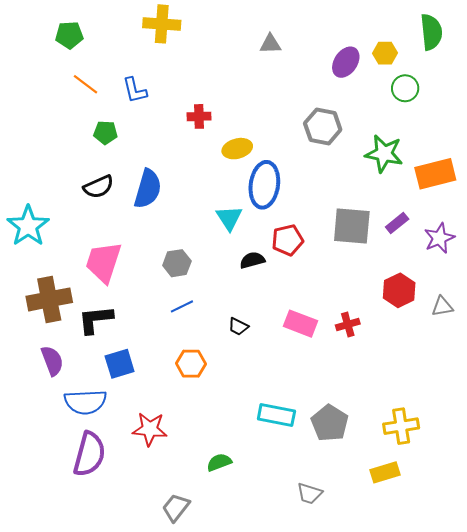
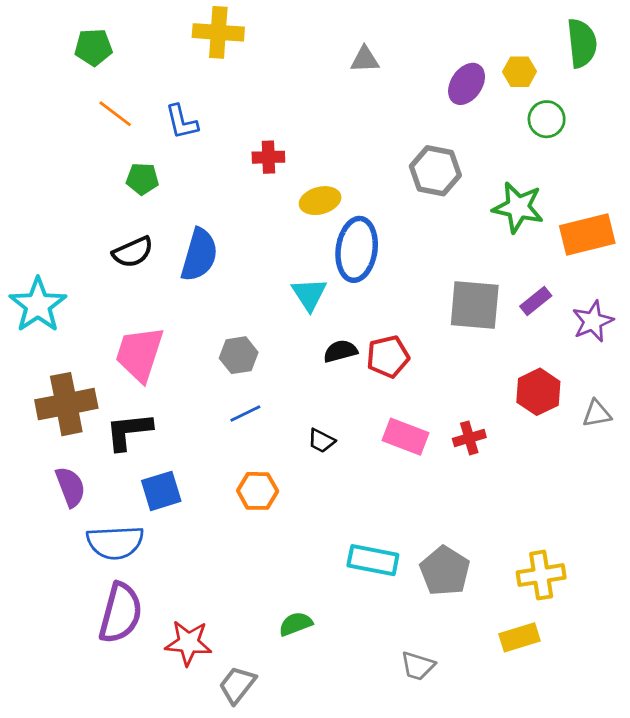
red pentagon: (287, 240) -> (388, 357), moved
red star: (150, 429) -> (188, 643), moved

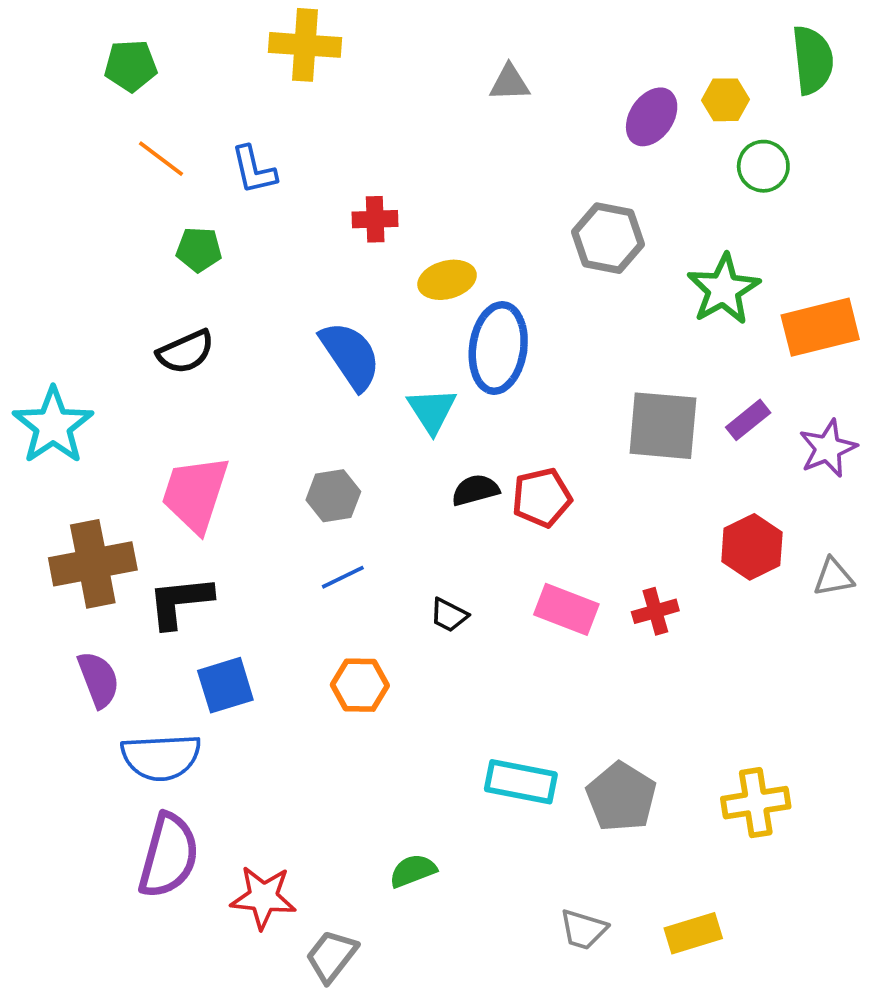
green star: (518, 207) -> (724, 289), turned 30
blue semicircle: (199, 255) -> (350, 356), moved, turned -50
yellow rectangle: (519, 637) -> (693, 933), moved

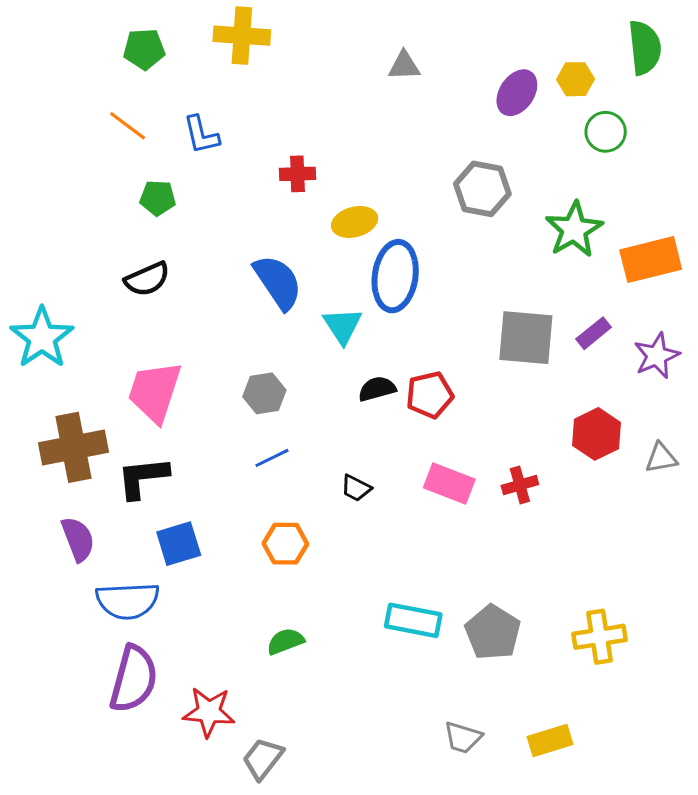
green pentagon: (131, 66) -> (144, 49), moved
green semicircle: (413, 871) -> (285, 641), moved

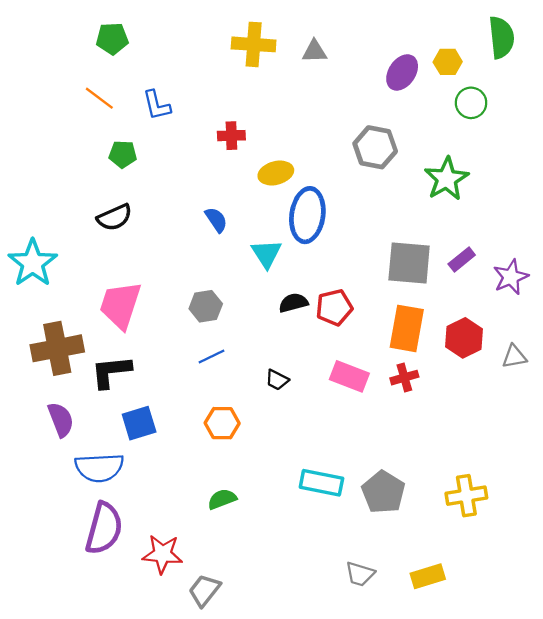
yellow cross: (242, 36) -> (254, 44), moved
orange rectangle: (651, 260) -> (407, 328), moved, turned -66
blue semicircle: (278, 282) -> (216, 220), size x0.6

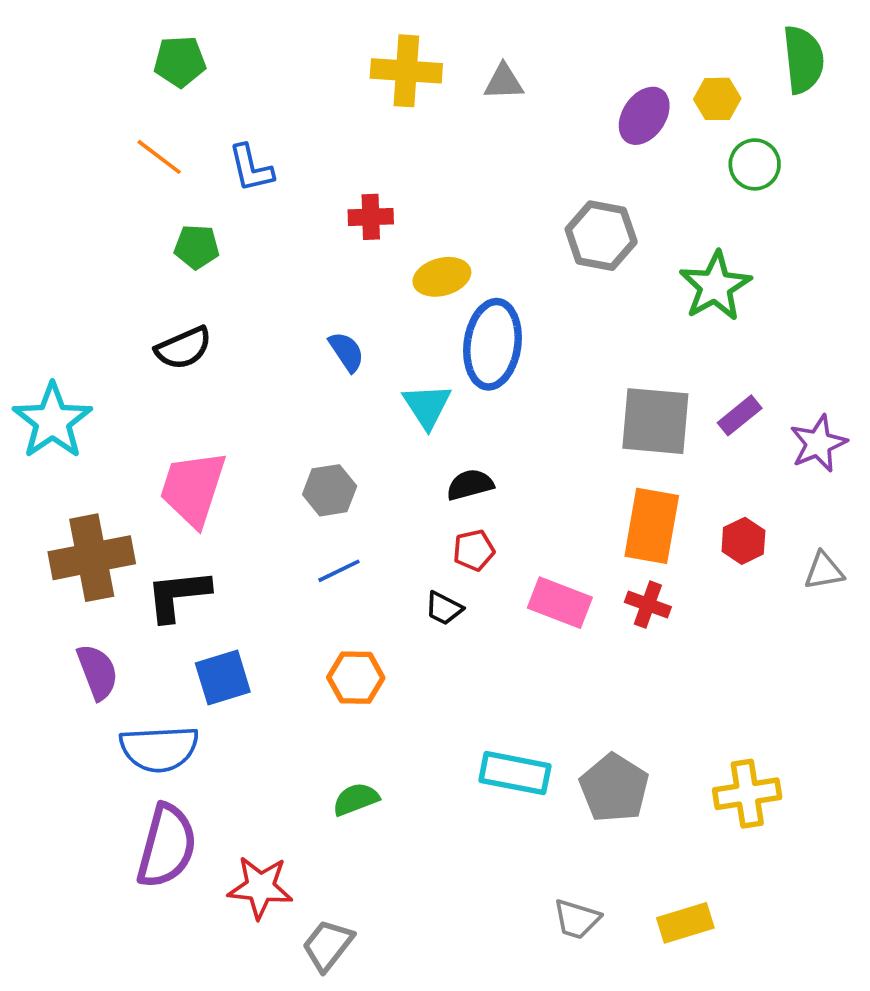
red pentagon: (334, 307) -> (474, 550), moved, size x0.7
red hexagon: (464, 338) -> (743, 541), size x0.7
red cross: (404, 378) -> (648, 605), turned 36

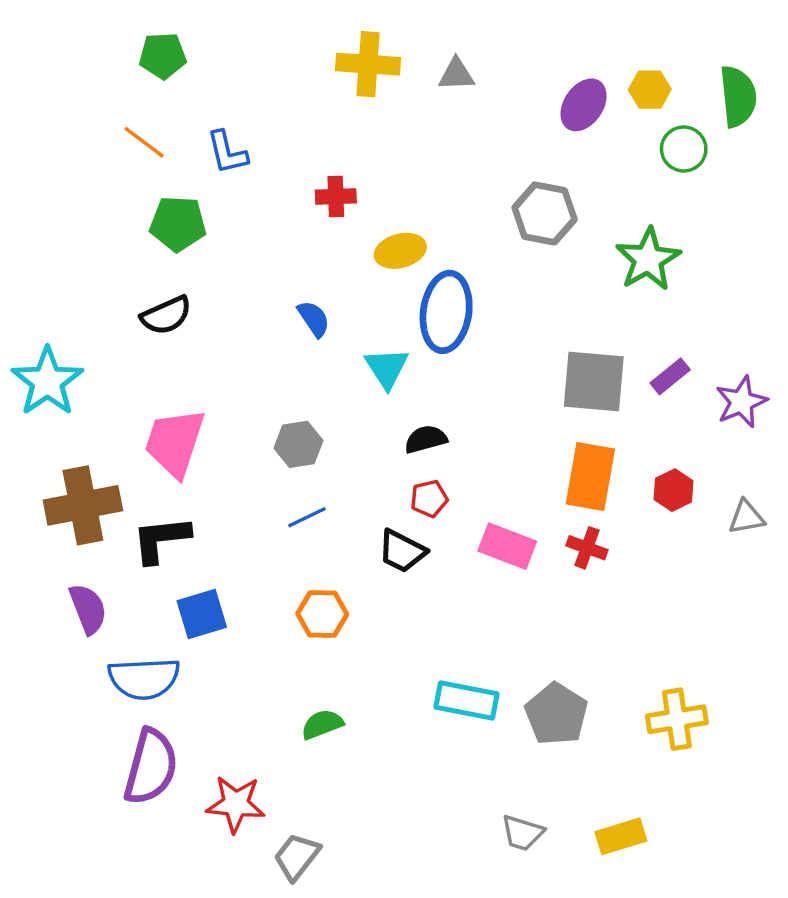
green semicircle: (803, 60) -> (738, 96), moved
green pentagon: (197, 247) -> (178, 224), size x1.4
black trapezoid: (444, 608) -> (402, 551), size x1.4

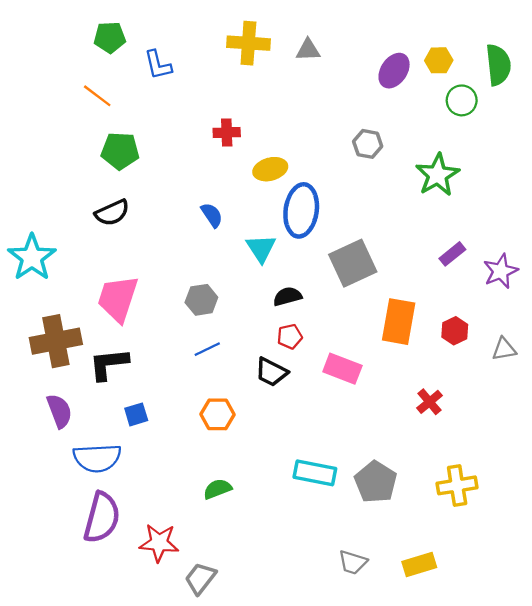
blue L-shape: (227, 152) -> (158, 65), moved
gray hexagon: (545, 213) -> (368, 144), size x0.7
gray square: (594, 381) -> (353, 263), moved, turned -30
red cross: (587, 548) -> (430, 402), moved, turned 30
blue square: (202, 614) -> (136, 414), size x0.7

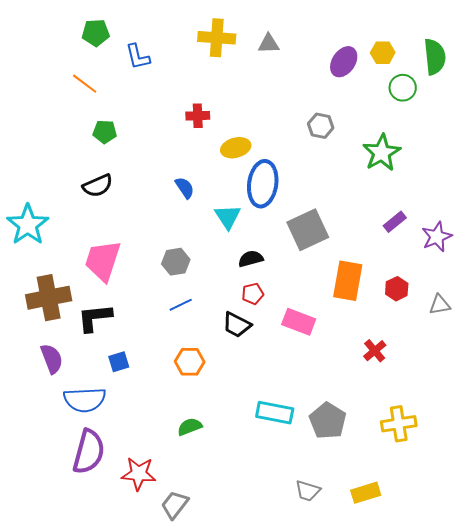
green pentagon: (120, 151) -> (105, 132), size x0.7

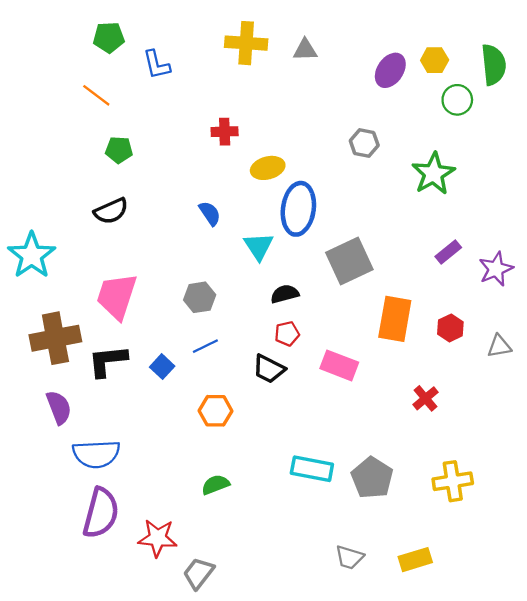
blue square: (119, 362) -> (162, 367), moved, turned -30

